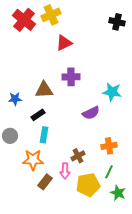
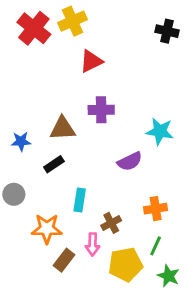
cyan rectangle: (44, 135) -> (80, 200), moved

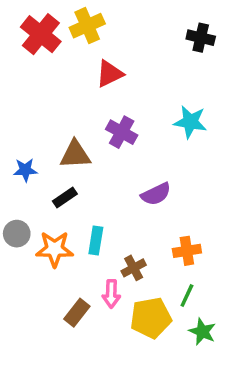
purple cross: (101, 110) -> (122, 132), turned 30
cyan star: (160, 131) -> (190, 122), moved
orange star: (47, 229) -> (55, 249), moved

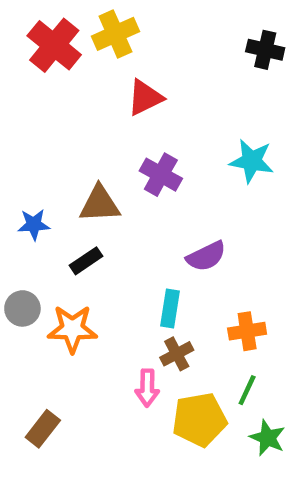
cyan rectangle: (96, 240) -> (170, 308), moved
brown rectangle: (77, 313) -> (43, 429), moved

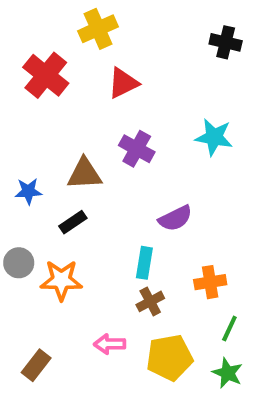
red cross: (54, 45) -> (46, 75), moved
pink arrow: (147, 388) -> (110, 344), moved, turned 88
green line: (247, 390) -> (229, 329), moved

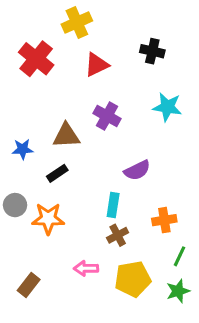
black cross: (226, 42) -> (152, 51), moved
green star: (228, 373) -> (178, 291), turned 30

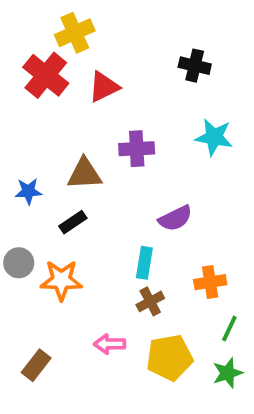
yellow cross: (77, 22) -> (75, 33), moved
red triangle: (96, 65) -> (104, 87), moved
purple cross: (107, 116) -> (137, 149), turned -32

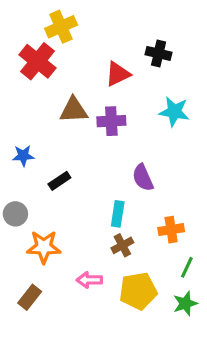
red triangle: (104, 87) -> (118, 74), moved
brown triangle: (84, 174) -> (74, 110), moved
purple semicircle: (175, 218) -> (143, 178), turned 92
orange star: (61, 280) -> (44, 247), moved

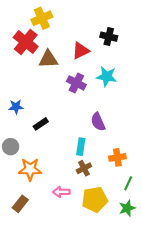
brown triangle: (74, 110) -> (48, 59), moved
cyan star: (174, 112) -> (107, 76), moved
purple cross: (111, 121) -> (76, 83), turned 30

